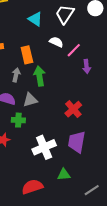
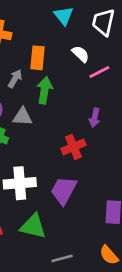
white trapezoid: (65, 14) -> (103, 22), turned -40
purple arrow: (87, 66) -> (95, 118), moved
green triangle: (64, 174) -> (33, 226), size x1.5

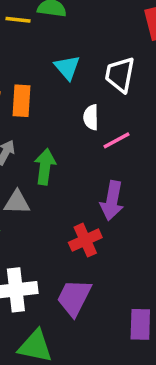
white semicircle: (80, 54) -> (91, 117), turned -132
orange rectangle: (38, 58) -> (21, 101), moved
purple arrow: (95, 118) -> (112, 201), size x1.5

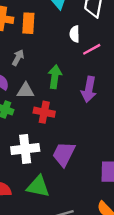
green arrow: (45, 167) -> (55, 77), moved
red cross: (85, 240) -> (44, 112), moved, turned 36

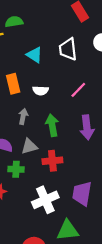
white semicircle: (75, 34) -> (41, 91), moved, turned -70
gray arrow: (18, 58) -> (23, 116), moved

